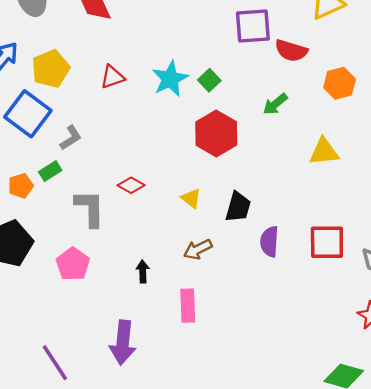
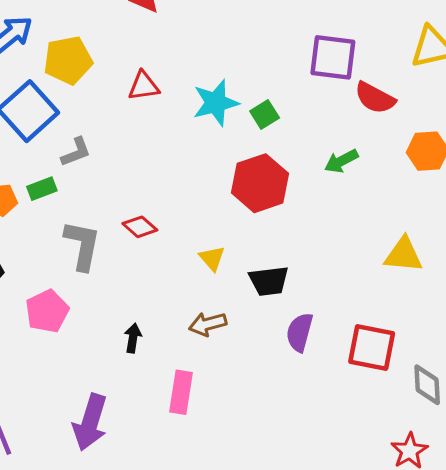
yellow triangle: (324, 152) -> (403, 255), moved
black trapezoid: (238, 207) -> (269, 281), turned 56

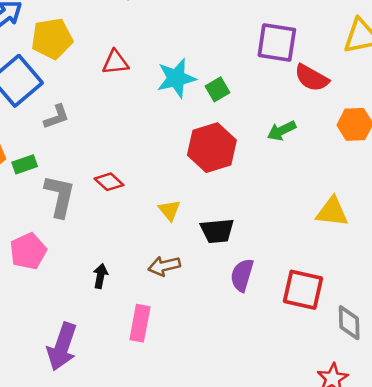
green rectangle: (42, 189) -> (25, 164), moved

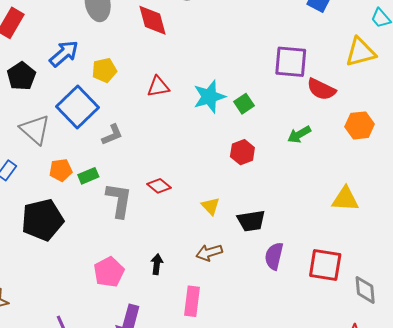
yellow pentagon: (52, 39) -> (104, 70), size x0.7
red hexagon: (212, 148) -> (242, 152), size x0.6
pink pentagon: (28, 251) -> (109, 272), moved

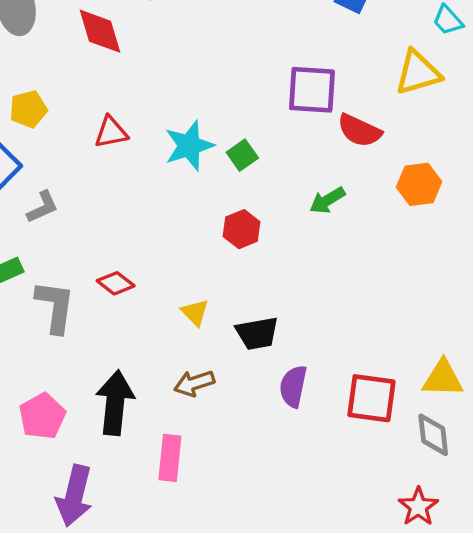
yellow triangle: (345, 199) -> (443, 378), moved
black arrow: (157, 264) -> (115, 403), size x2.0

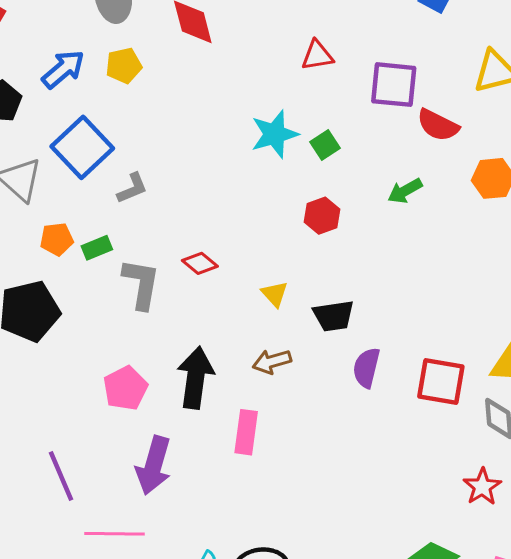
yellow pentagon: (28, 109) -> (124, 66), moved
red triangle: (111, 132) -> (317, 56), moved

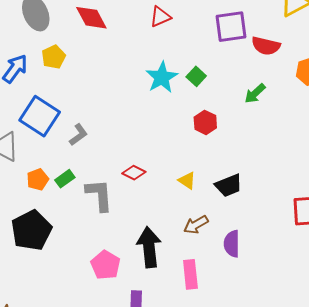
red triangle: (317, 56) -> (160, 17), moved
purple semicircle: (366, 368) -> (232, 244), moved

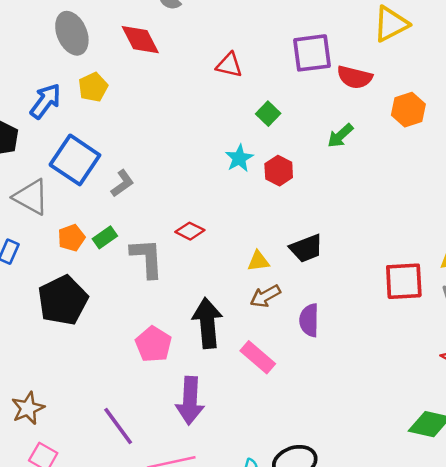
red triangle: (160, 17) -> (229, 65), moved, turned 35
cyan star: (162, 77) -> (239, 158), moved, size x0.7
yellow triangle: (187, 181) -> (258, 261), moved, turned -42
pink rectangle: (190, 274) -> (258, 357), turned -44

